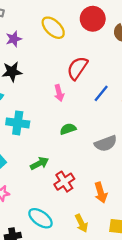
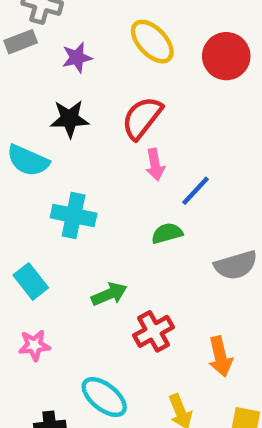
red circle: (93, 19) -> (226, 56), moved
red semicircle: (77, 68) -> (142, 118), moved
blue line: (101, 93) -> (195, 191), moved

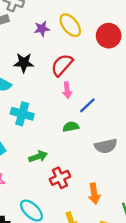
purple star: (77, 58) -> (42, 29), moved

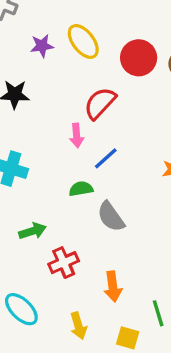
red semicircle: (62, 65) -> (100, 103), moved
gray semicircle: (106, 146) -> (111, 217), moved, turned 65

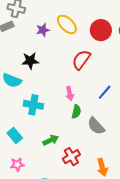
pink arrow: (77, 136) -> (70, 93), moved
blue line: (106, 158) -> (105, 92), moved
green semicircle: (81, 189) -> (76, 112), turned 120

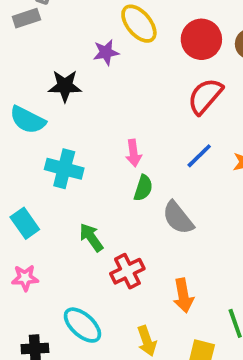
purple star: (43, 30) -> (106, 52), moved
red semicircle: (81, 60) -> (205, 96), moved
green arrow: (51, 140) -> (91, 237), turned -105

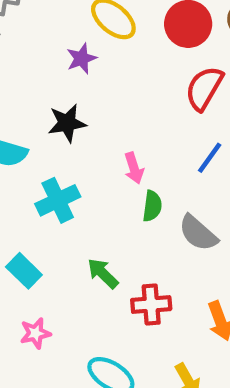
black star: (65, 86) -> (67, 123), moved
cyan cross: (64, 169) -> (58, 200), turned -30
red cross: (127, 271) -> (151, 304), turned 32

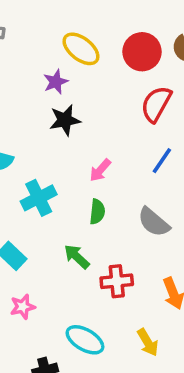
black star: (67, 123) -> (65, 120), moved
pink arrow: (134, 168) -> (100, 170), turned 60
green semicircle: (152, 206) -> (97, 212), moved

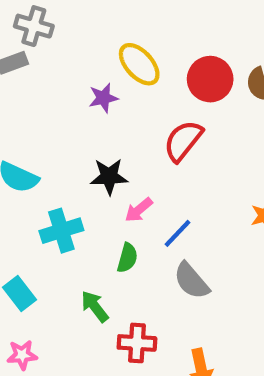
red semicircle: (156, 104) -> (183, 141), moved
black star: (65, 120) -> (109, 176), moved
blue line: (162, 161) -> (177, 233), moved

